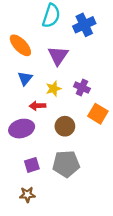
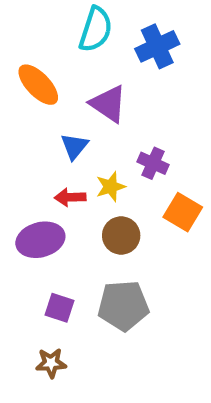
purple triangle: (58, 56) -> (108, 104), turned -30
blue triangle: (25, 78) -> (74, 146), moved
yellow star: (53, 89) -> (111, 187), moved
purple square: (32, 165) -> (60, 308), turned 35

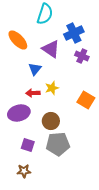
blue cross: (157, 46) -> (74, 33), moved
purple cross: (153, 163) -> (82, 56), moved
brown circle: (121, 236) -> (51, 121), moved

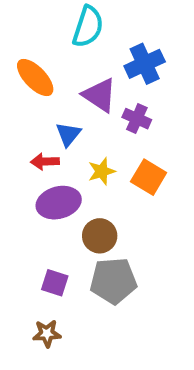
purple cross: (82, 56) -> (137, 119), moved
red arrow: (33, 93) -> (45, 162), moved
orange square: (86, 100) -> (149, 177), moved
purple ellipse: (19, 113) -> (59, 203), moved

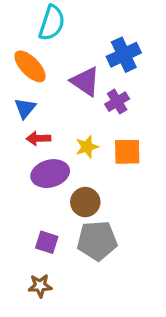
cyan semicircle: (88, 27) -> (52, 23), moved
purple cross: (137, 119) -> (117, 102), turned 35
blue triangle: (68, 134) -> (25, 108), moved
orange square: (149, 177) -> (127, 152), turned -32

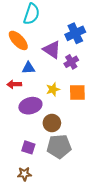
blue triangle: (25, 108) -> (28, 68), moved, turned 48
red arrow: (38, 138) -> (14, 84), moved

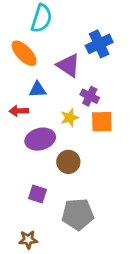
purple cross: (71, 62) -> (90, 96), moved, turned -32
gray pentagon: (59, 146) -> (78, 214), moved
brown star: (24, 174) -> (28, 240), moved

